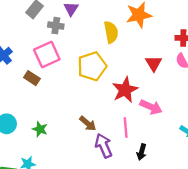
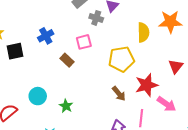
pink square: (47, 55) -> (84, 42), size x0.7
brown arrow: (88, 124) -> (119, 94), moved

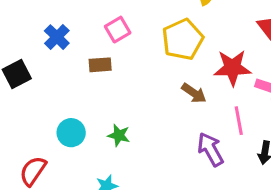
brown rectangle: (67, 60) -> (100, 65), turned -32
red star: (147, 85) -> (233, 68), turned 30

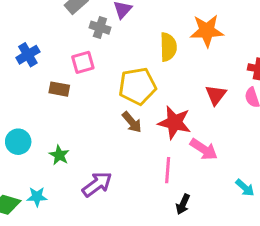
brown arrow: (194, 93) -> (132, 122), moved
purple arrow: (210, 149) -> (97, 184), moved, turned 68

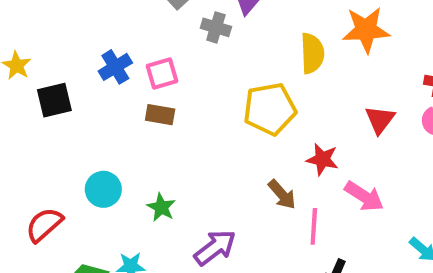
pink square: (83, 62) -> (162, 74), moved
brown arrow: (132, 122) -> (282, 194), moved
red star: (174, 123) -> (322, 159), size x0.7

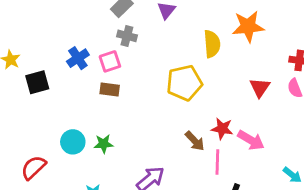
gray cross: (216, 27) -> (127, 36), moved
red star: (322, 159) -> (222, 129), moved
green star: (161, 207) -> (104, 144), moved, turned -30

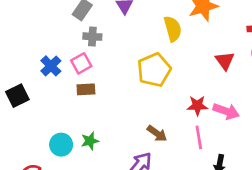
brown arrow: (195, 141) -> (157, 134), moved

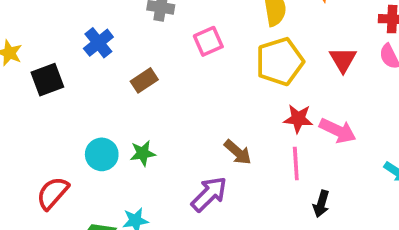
pink square: (81, 63) -> (208, 41), moved
yellow pentagon: (154, 70) -> (280, 62), moved
brown rectangle: (86, 89) -> (144, 80), turned -36

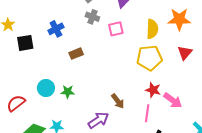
pink square: (208, 41) -> (116, 29), moved
red triangle: (343, 60) -> (185, 53), moved

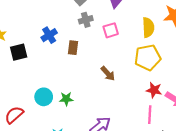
gray cross: (92, 17) -> (86, 20), turned -32
brown rectangle: (76, 54) -> (73, 48), moved, turned -56
brown arrow: (118, 101) -> (108, 74), moved

